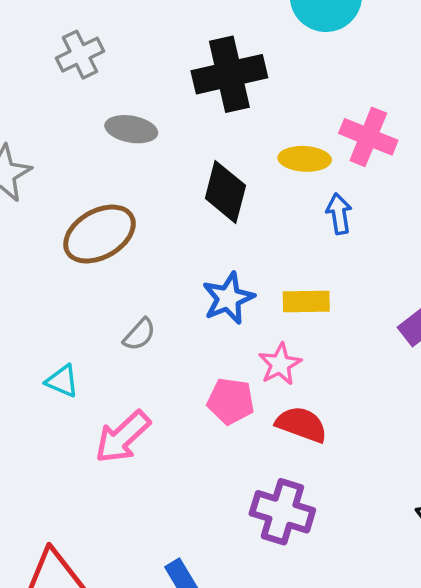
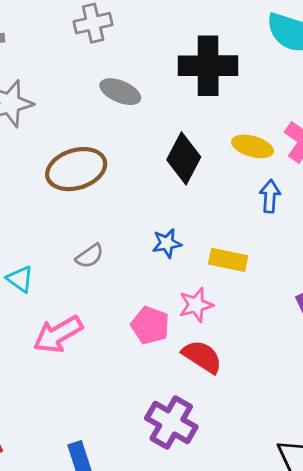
blue star: (228, 298) -> (167, 243), size x0.7

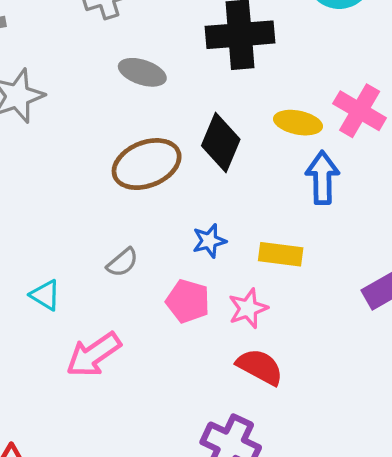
brown ellipse: (76, 169) -> (147, 164), moved
blue arrow: (270, 196) -> (322, 178), size x1.4
pink pentagon: (150, 325) -> (188, 301), moved

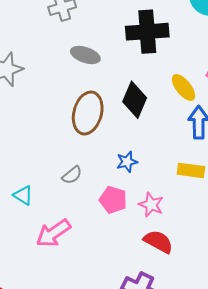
yellow ellipse: (298, 123) -> (184, 87), turned 40
brown ellipse: (147, 164) -> (88, 113), turned -54
yellow rectangle: (281, 254) -> (191, 170), moved
pink star: (248, 308) -> (151, 205), turned -30

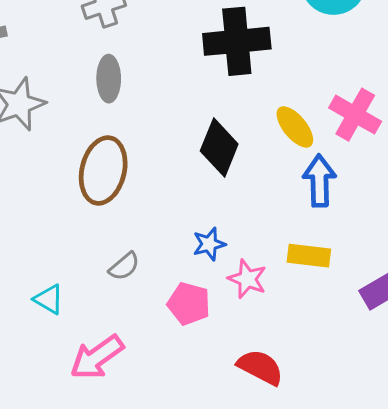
gray ellipse: (85, 55) -> (109, 79), moved, turned 72
brown ellipse: (88, 113) -> (103, 170), moved
pink star: (151, 205) -> (247, 279), moved

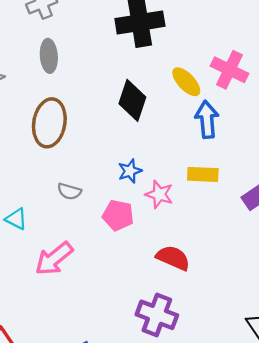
gray semicircle: (124, 266) -> (69, 191), turned 60

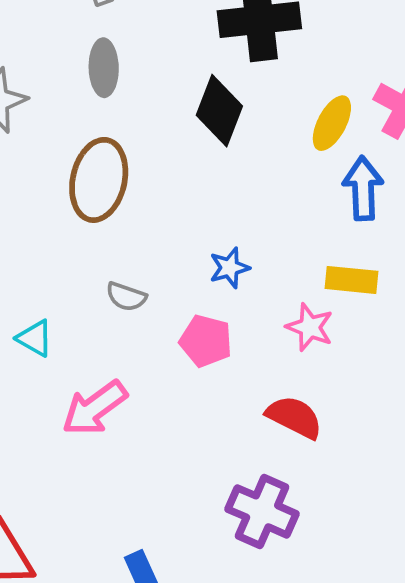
yellow ellipse: (186, 82) -> (332, 123), turned 68
black diamond: (132, 100) -> (219, 111), moved
pink star: (159, 194) -> (310, 327), moved

